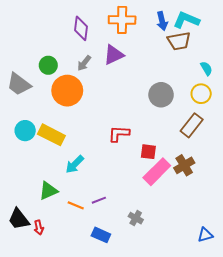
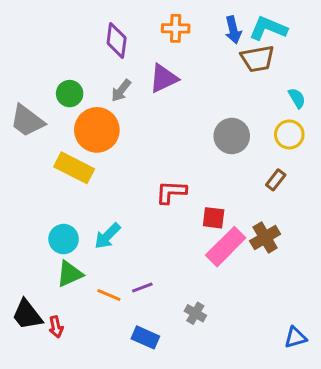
orange cross: (122, 20) -> (176, 28), size x0.7
brown rectangle: (192, 125) -> (276, 180), size x0.6
cyan circle: (25, 131) -> (64, 239), moved
yellow rectangle: (51, 135) -> (74, 168), moved

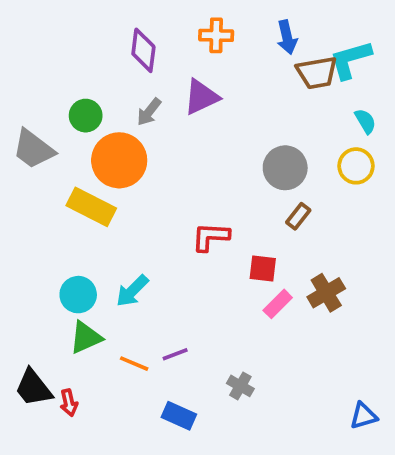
cyan L-shape: (268, 28) -> (350, 60), moved, turned -39
brown rectangle: (276, 180) -> (298, 216), moved
pink rectangle: (226, 247) -> (278, 304), size x0.6

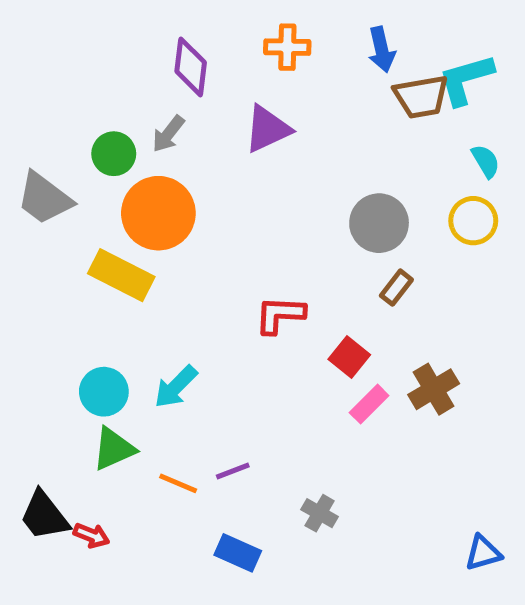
gray arrow: (149, 112) -> (168, 134), moved
red square: (263, 268) -> (349, 357), turned 32
red arrow: (69, 403) -> (91, 535), turned -55

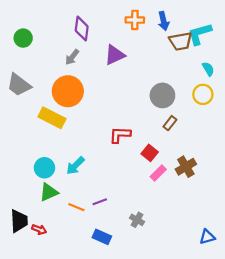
orange cross: (287, 47) -> (135, 20), moved
green circle: (114, 154) -> (23, 38), moved
black trapezoid: (44, 516) -> (19, 221), turned -145

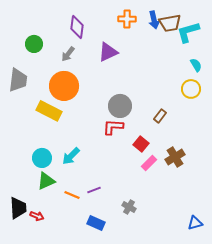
green circle: (23, 38) -> (34, 44), moved
brown trapezoid: (181, 41) -> (170, 23), moved
gray trapezoid: (19, 85) -> (18, 80), turned -120
gray circle: (162, 95) -> (120, 106), moved

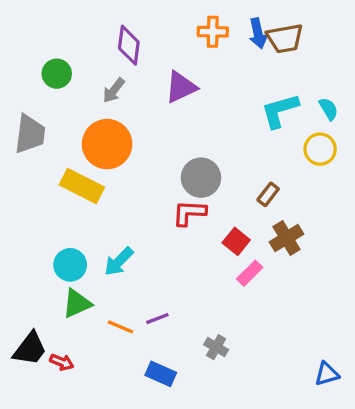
cyan L-shape: (188, 32) -> (280, 111), moved
brown cross: (175, 157) -> (287, 238), moved
black trapezoid: (18, 208) -> (30, 349), turned 40

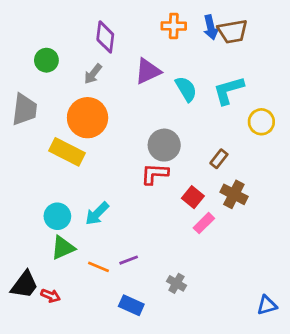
cyan semicircle: (328, 109) -> (186, 89), moved, size x1.4
brown cross: (287, 238) -> (234, 194), turned -32

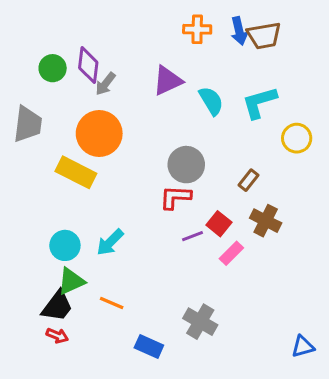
purple diamond: (105, 37) -> (88, 65), moved
purple line: (129, 260) -> (192, 236), moved
gray cross: (176, 283) -> (200, 322), size x1.5
black trapezoid: (25, 285) -> (57, 306), moved

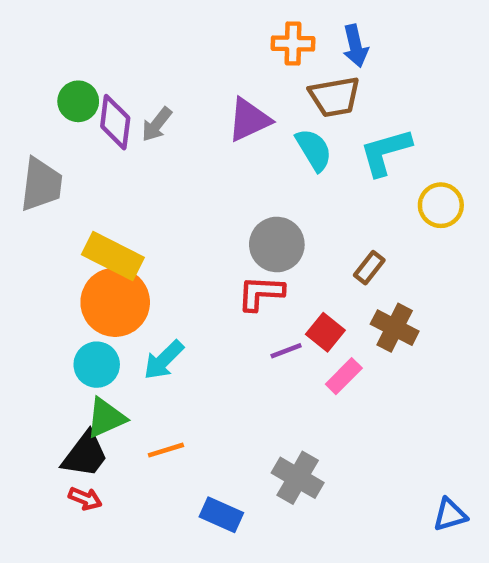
brown trapezoid: (264, 36) -> (335, 97), moved
purple diamond: (88, 65) -> (115, 122), moved
orange circle: (99, 133) -> (115, 302), moved
orange line: (112, 303) -> (166, 450), turned -40

